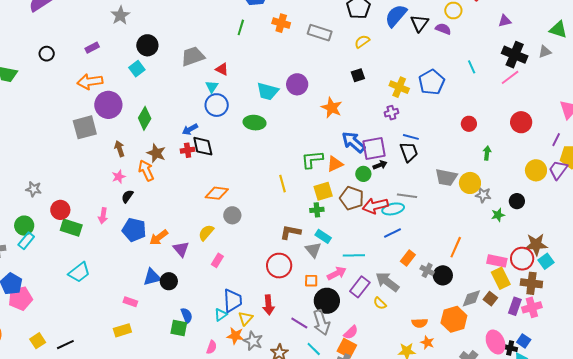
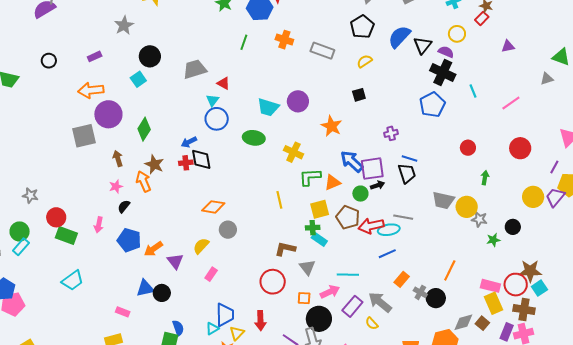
black cross: (515, 55) -> (443, 73), moved
yellow cross: (399, 87) -> (293, 152), moved
cyan rectangle: (323, 236) -> (319, 239), moved

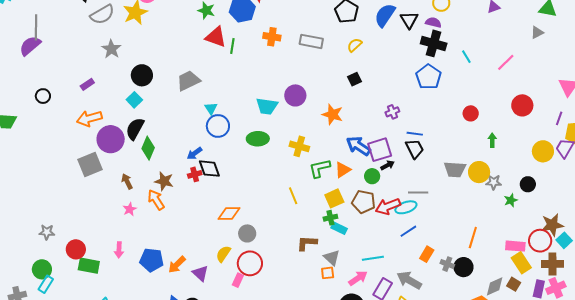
red triangle: (223, 83) -> (216, 37), moved, size x1.6
black semicircle: (124, 206) -> (135, 129), moved, size x1.6
red circle: (273, 282) -> (250, 263), moved
orange square: (304, 298) -> (328, 273), moved

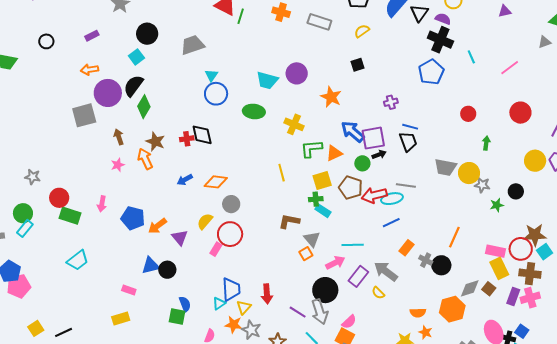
orange arrow: (89, 118) -> (89, 70), size x0.7
blue arrow: (195, 153) -> (185, 180), moved
orange square: (328, 273) -> (306, 254), turned -32

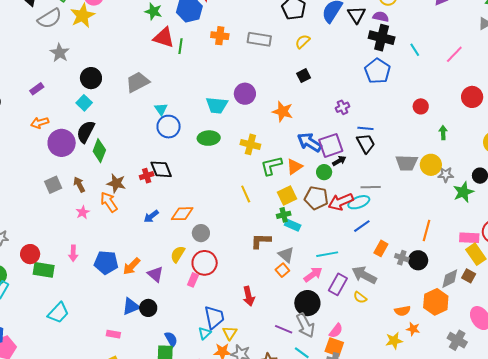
gray square: (84, 115) -> (53, 185), moved, size x0.7
green star: (497, 205) -> (463, 192), size x1.5
red arrow: (267, 294) -> (249, 296), moved

